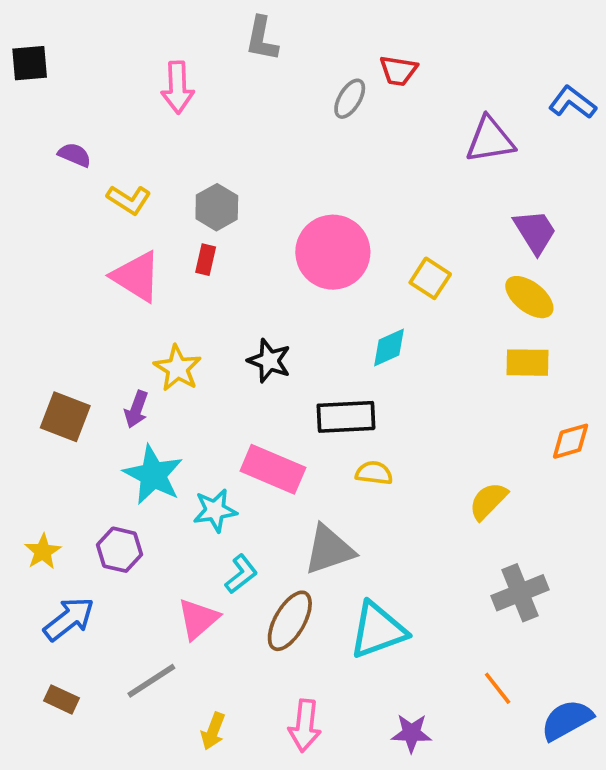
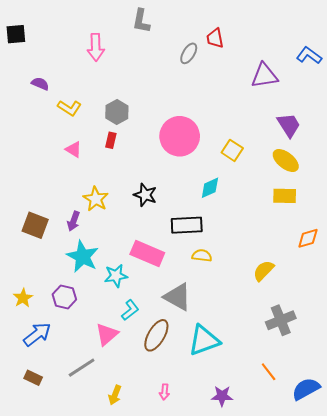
red trapezoid: (398, 71) -> (215, 38), turned 70
pink triangle: (136, 276) -> (74, 149), size x0.6
gray triangle: (329, 550) -> (178, 297), turned 48
pink arrow: (305, 726) -> (164, 392), size x0.6

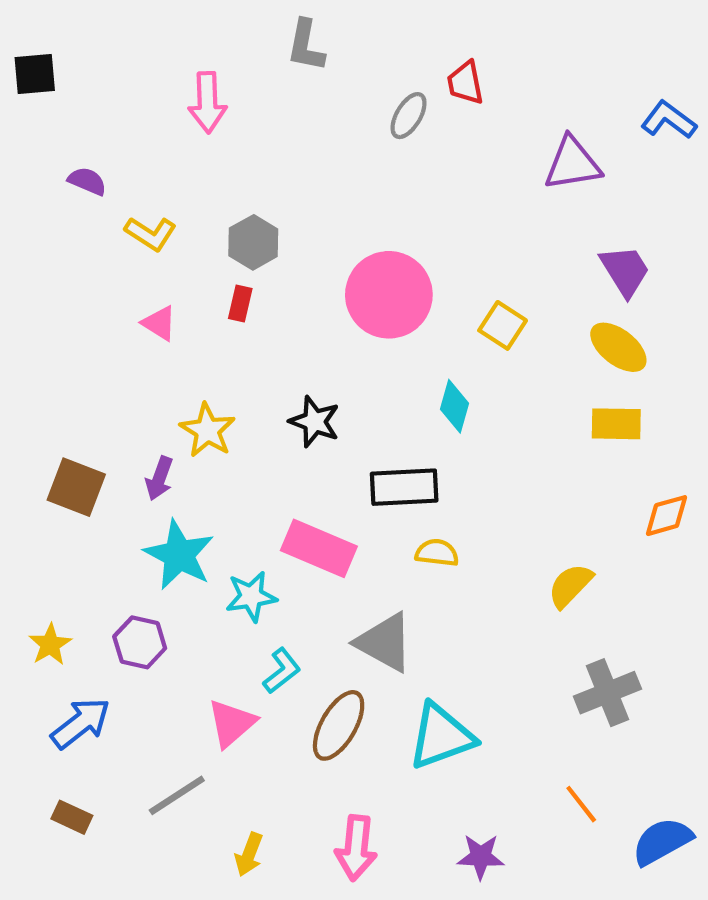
cyan diamond: (210, 188) -> (454, 406), turned -50
pink arrow: (164, 392) -> (356, 848), size x1.8

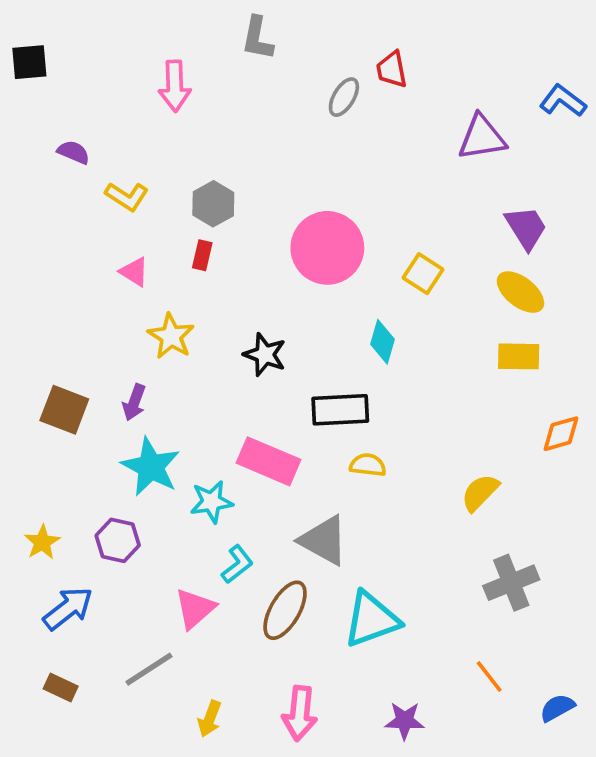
yellow star: (207, 430) -> (171, 336), moved
blue semicircle: (662, 841) -> (557, 708), size x0.7

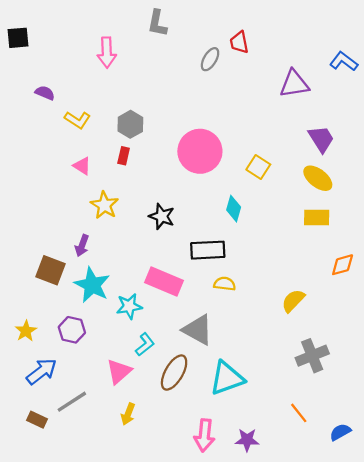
brown square: (64, 410) -> (51, 270), moved
gray line: (149, 669) -> (72, 402), moved
pink arrow: (300, 713) -> (204, 435), moved
yellow arrow: (210, 719) -> (128, 414), moved

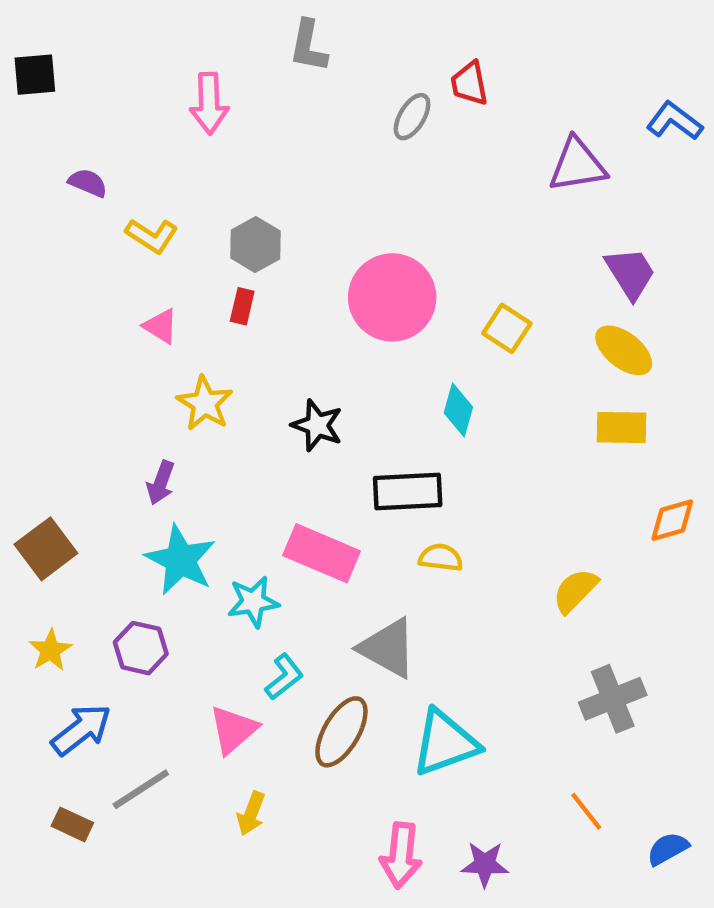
brown square: (51, 270) -> (46, 549), moved, turned 32

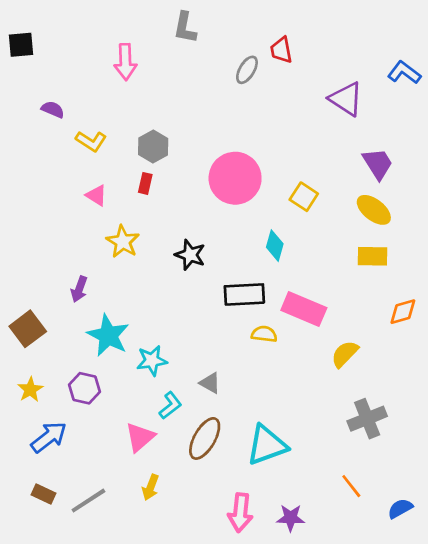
purple triangle: (577, 165) -> (346, 99), turned 42
purple arrow: (161, 483) -> (79, 289), moved
pink rectangle: (322, 553) -> (304, 309), moved
gray triangle: (388, 648) -> (210, 383), moved, size x0.6
gray line: (141, 789) -> (88, 501), moved

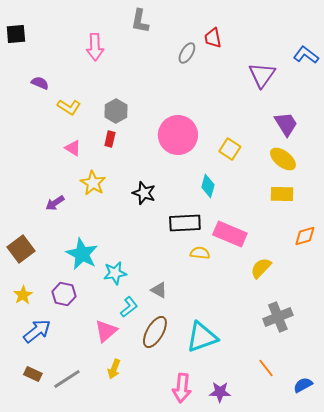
purple triangle: (346, 99) -> (262, 75), turned 32
purple arrow: (79, 289) -> (55, 203), moved, turned 36

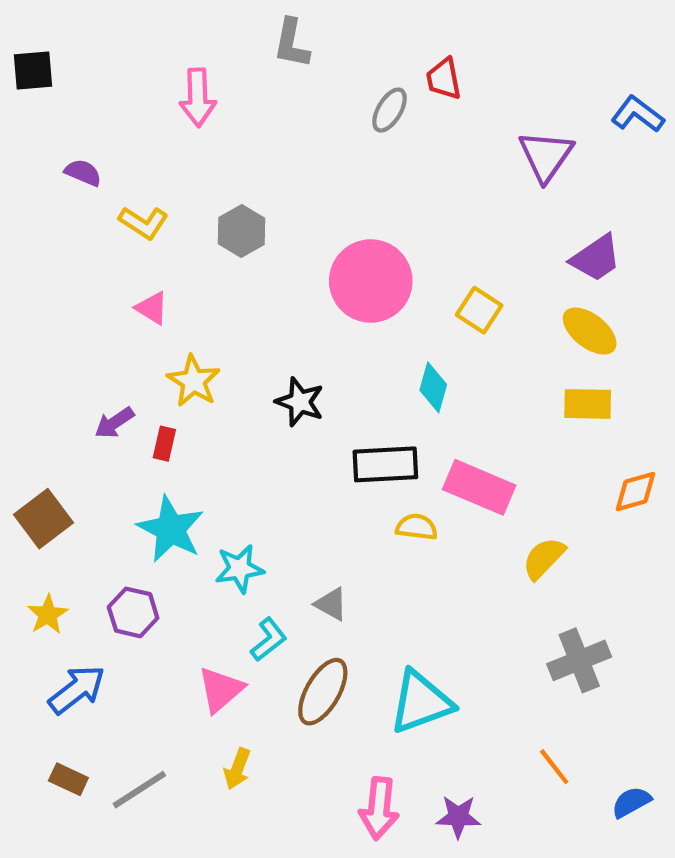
purple trapezoid: (286, 124) -> (596, 258), turned 88
red rectangle: (110, 139) -> (164, 444), moved

